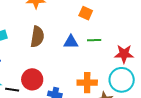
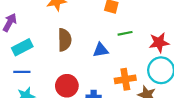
blue triangle: (71, 42) -> (101, 50), moved

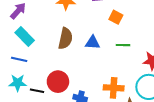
cyan rectangle: (22, 47) -> (25, 36), turned 60
blue triangle: (101, 50) -> (93, 43), moved

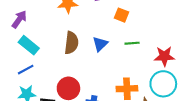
blue triangle: (93, 43) -> (100, 44), turned -42
blue line: (19, 59) -> (26, 70), turned -35

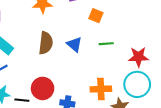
blue triangle: (100, 44) -> (74, 44), turned -35

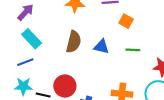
blue triangle: (74, 44) -> (101, 47), turned -35

